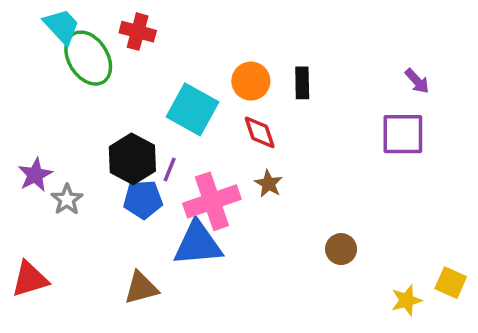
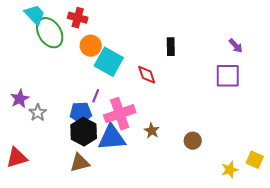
orange circle: (251, 81) -> (91, 46), moved
black hexagon: (132, 159) -> (84, 132), moved
brown star: (269, 184) -> (152, 131), moved

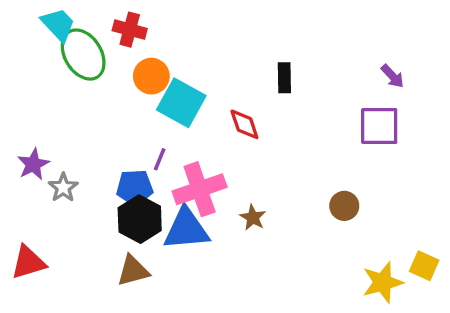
brown circle: (193, 141) -> (344, 206), moved
yellow star: (230, 170) -> (383, 282), size x1.4

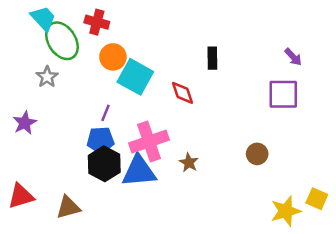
purple line: (160, 159) -> (105, 113), moved
gray star: (63, 188) -> (47, 77), moved
brown triangle: (133, 271) -> (68, 207), moved

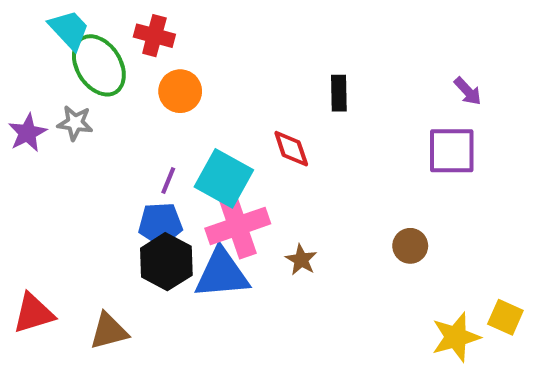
gray star: (47, 77) -> (75, 123), turned -30
cyan square: (135, 77) -> (224, 178), moved
purple star: (25, 123) -> (27, 133), moved

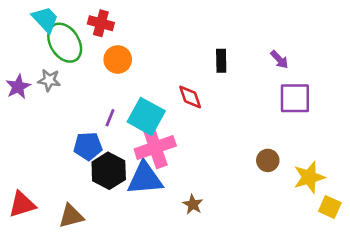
purple arrow: (468, 91) -> (279, 59), moved
blue pentagon: (160, 224) -> (88, 146), moved
brown star: (301, 260) -> (193, 204), moved
yellow star: (456, 337) -> (309, 177), moved

